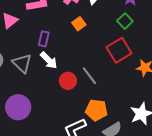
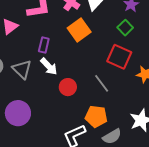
orange square: (79, 24) -> (79, 30), size x1.6
red square: (119, 50) -> (119, 57), turned -35
gray line: (89, 76) -> (102, 83), moved

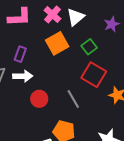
green square: (125, 28) -> (89, 47), moved
white arrow: (49, 66) -> (23, 76), turned -54

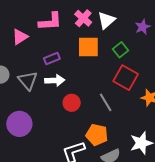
orange square: (57, 43) -> (88, 47), turned 30
purple rectangle: (20, 54) -> (52, 59), turned 49

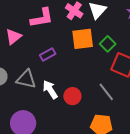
green square: (121, 50) -> (108, 44), moved
white arrow: (55, 80) -> (50, 90), moved, turned -114
gray triangle: (28, 81) -> (26, 79), turned -30

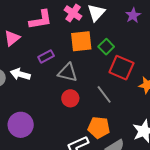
gray triangle: (26, 79) -> (68, 72), moved
white arrow: (50, 90) -> (20, 74), moved, turned -42

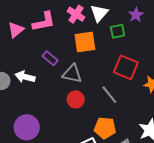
pink triangle: (12, 38) -> (16, 30), moved
green square: (106, 47) -> (118, 31), moved, turned 35
purple rectangle: (46, 56) -> (50, 58), turned 70

